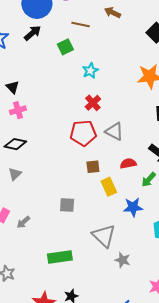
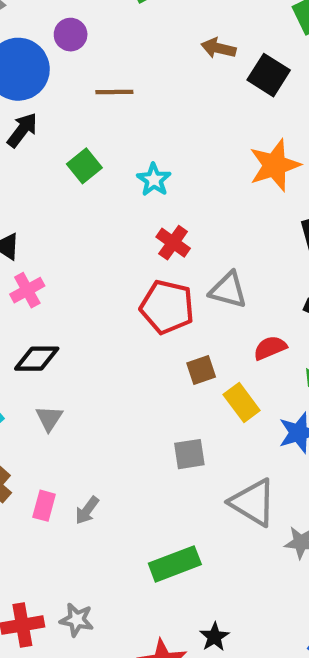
brown arrow: (113, 13) -> (218, 48), moved
green square: (65, 47) -> (84, 166), moved
red pentagon: (83, 133) -> (167, 307), turned 30
gray square: (67, 205) -> (189, 454), moved

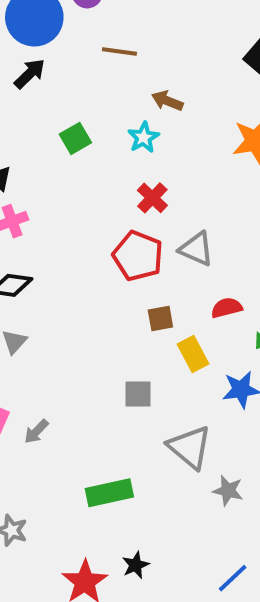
brown arrow: (218, 48) -> (167, 101), moved
green square: (84, 166) -> (75, 138), moved

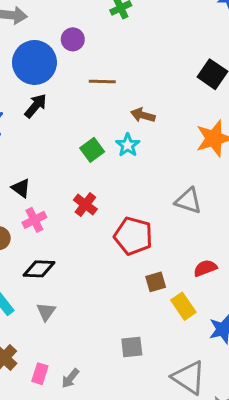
green square: (75, 138) -> (92, 150), moved
red cross: (152, 198) -> (85, 205), moved
gray triangle: (196, 249) -> (188, 201), moved
gray square: (138, 394) -> (132, 347), moved

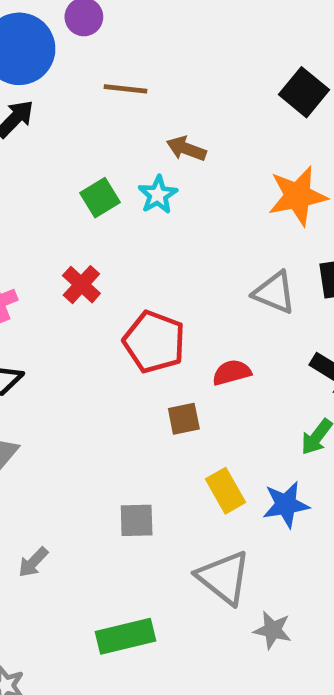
gray triangle: (188, 201) -> (274, 293), moved
red semicircle: (205, 268) -> (232, 372), moved
yellow rectangle: (183, 306) -> (225, 491), moved

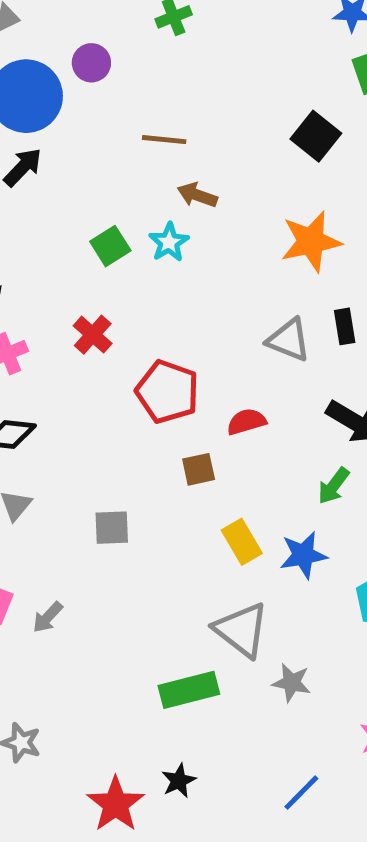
brown line: (126, 89) -> (164, 140), moved
gray square: (137, 520) -> (112, 528), moved
green rectangle: (125, 636) -> (189, 690), moved

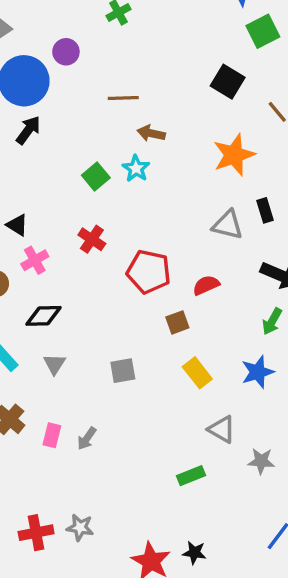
yellow rectangle: (242, 542) -> (197, 373), moved
gray triangle: (241, 630) -> (222, 429), size x0.7
green rectangle: (189, 690) -> (191, 476), size x0.7
black star: (179, 781) -> (194, 553), moved, turned -30

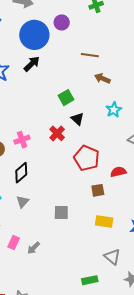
cyan star: (136, 168) -> (114, 110), moved
black triangle: (17, 225) -> (77, 119), moved
black diamond: (43, 316) -> (21, 173), turned -50
yellow rectangle: (197, 373) -> (104, 222), turned -54

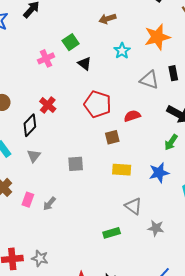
brown arrow: (102, 78) -> (107, 19), turned -35
red cross: (57, 133) -> (48, 105), moved
pink cross: (22, 140) -> (46, 58), moved

